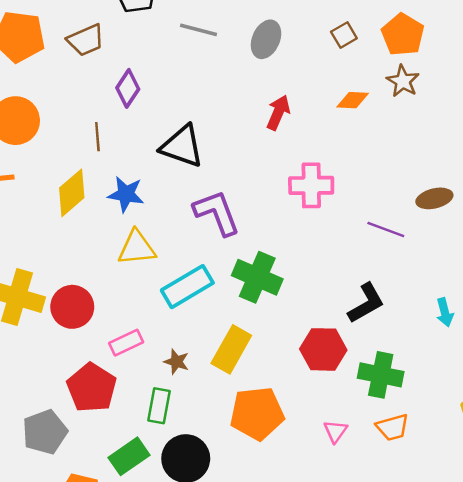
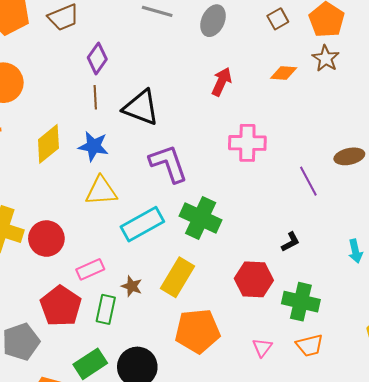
brown line: (97, 137) -> (95, 97), moved
purple line: (386, 229) -> (308, 181), turned 40
black L-shape: (366, 303) -> (290, 242), size x0.6
green rectangle: (159, 406) -> (106, 309), moved

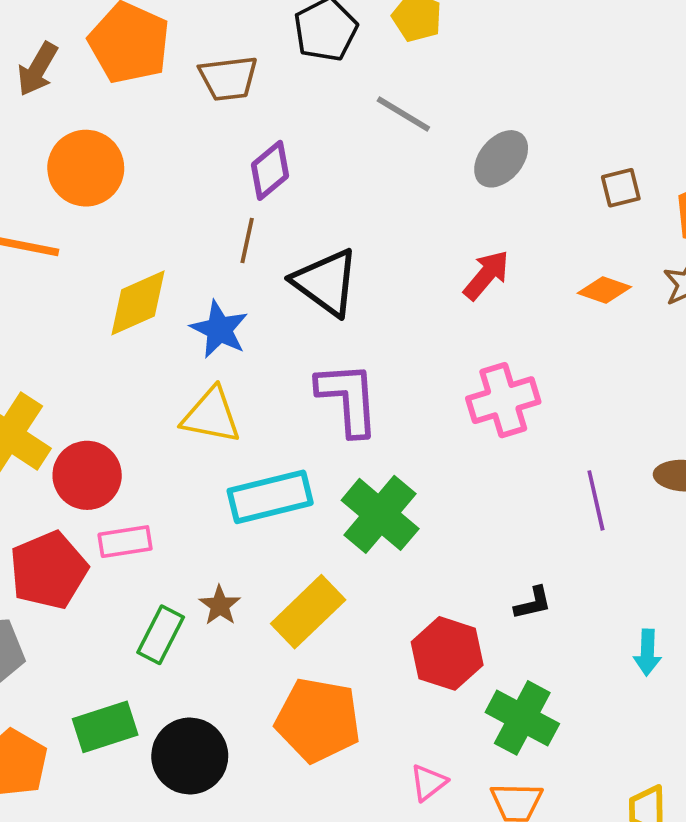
pink cross: (247, 143) -> (503, 400), turned -33
pink rectangle: (90, 269) -> (125, 542), moved
red pentagon: (61, 306) -> (49, 570), moved

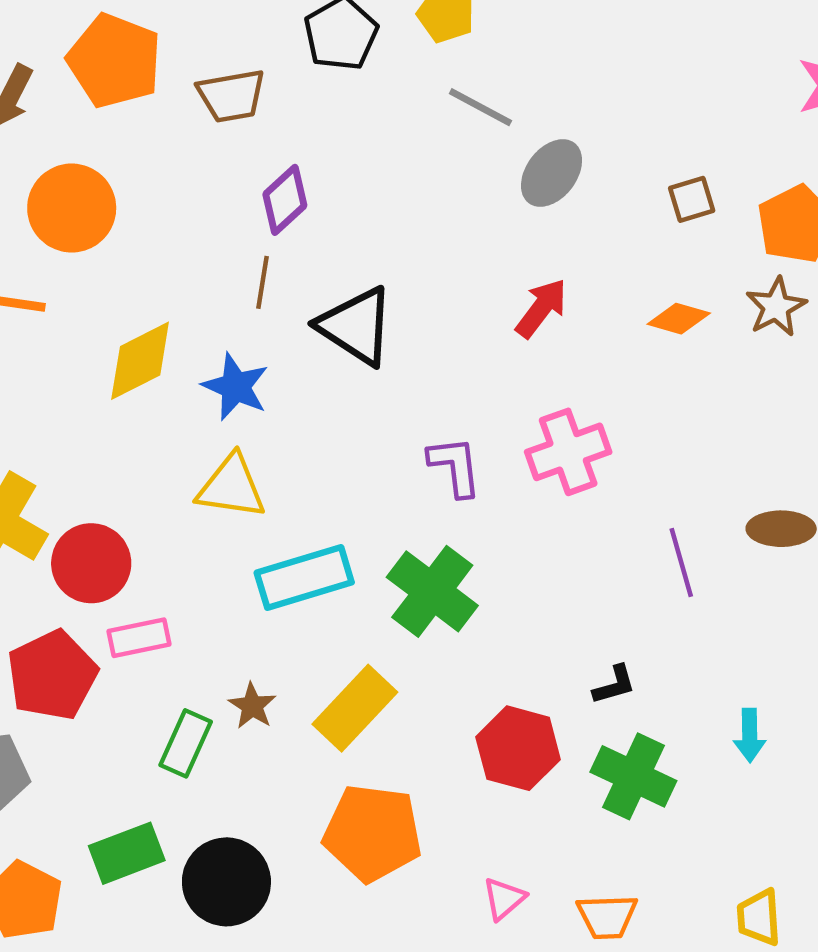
gray line: (403, 114) -> (480, 107), moved
purple L-shape: (348, 399) -> (455, 466), moved, size x0.7
green cross: (522, 718) -> (633, 776), moved

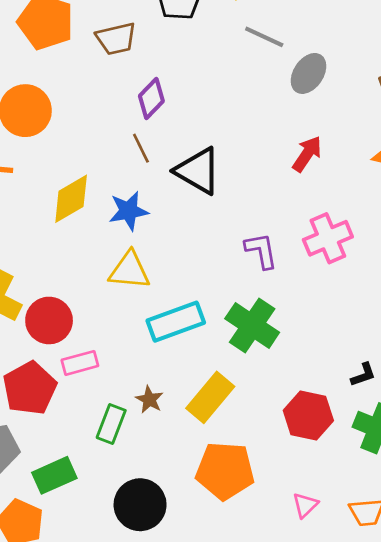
brown line: (263, 282) -> (141, 148), turned -32
blue star: (236, 387) -> (129, 211), turned -30
green rectangle: (127, 853) -> (54, 475), moved

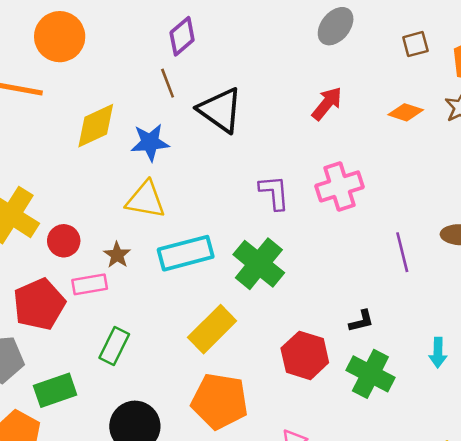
red circle: (49, 320) -> (64, 241), size x0.7
brown star: (149, 400) -> (117, 255), moved

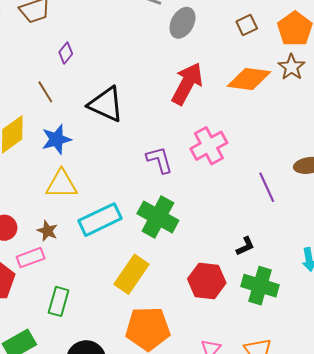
purple diamond: (182, 36) -> (66, 53), size x0.7
brown line: (168, 83) -> (45, 92), moved
red arrow: (327, 104) -> (187, 84), size x1.5
orange diamond: (406, 112) -> (249, 79), size x1.6

